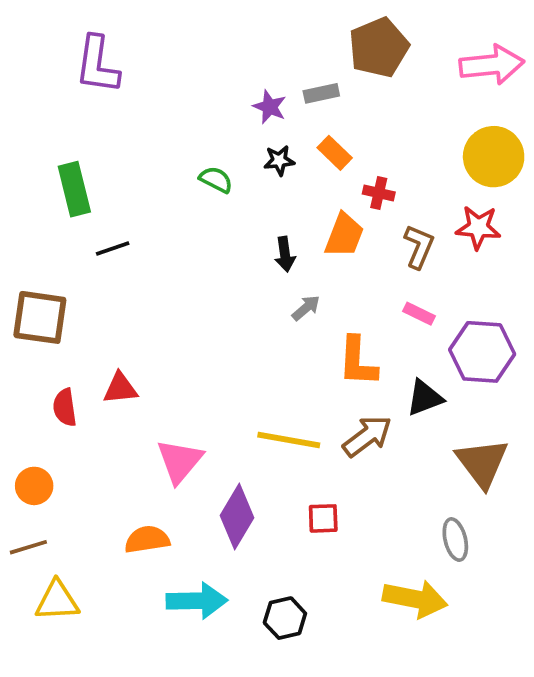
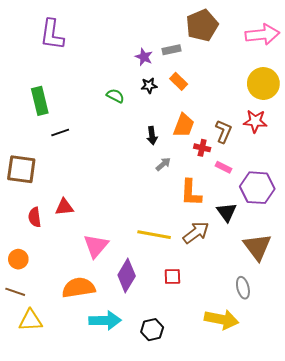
red cross: (379, 193) -> (202, 148), moved
black triangle: (425, 398) -> (227, 212), turned -45
orange semicircle: (147, 540) -> (79, 288), size x1.4
brown line: (28, 547) -> (15, 292), turned 36

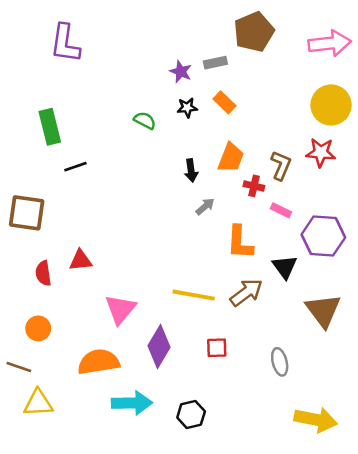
orange circle: (18, 259) -> (38, 328), moved
gray ellipse: (243, 288) -> (280, 362), moved
yellow arrow: (221, 319) -> (316, 420), moved

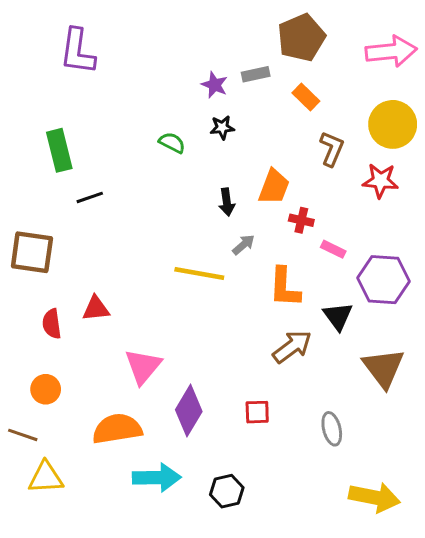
orange rectangle: (224, 102) -> (306, 97), moved
brown L-shape: (281, 165) -> (332, 149), moved
yellow line: (194, 295) -> (199, 274), moved

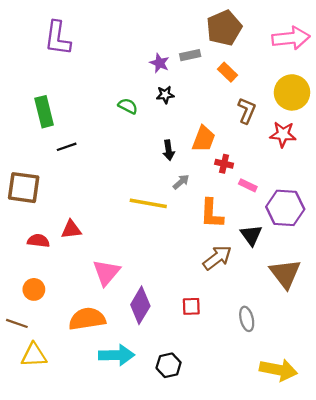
red semicircle: (52, 324) -> (38, 241), turned 105

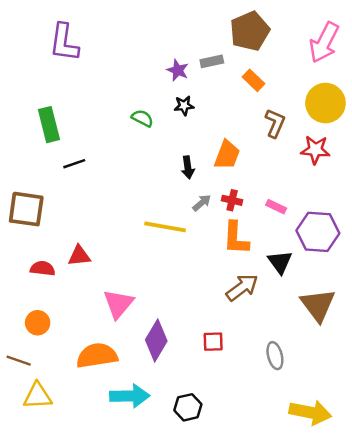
pink arrow: (291, 38) -> (324, 42), turned 123
red cross: (224, 164) -> (232, 200), moved

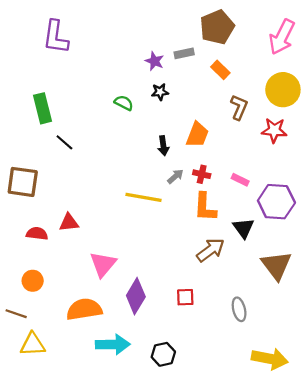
black line: (74, 164) -> (64, 142), turned 60

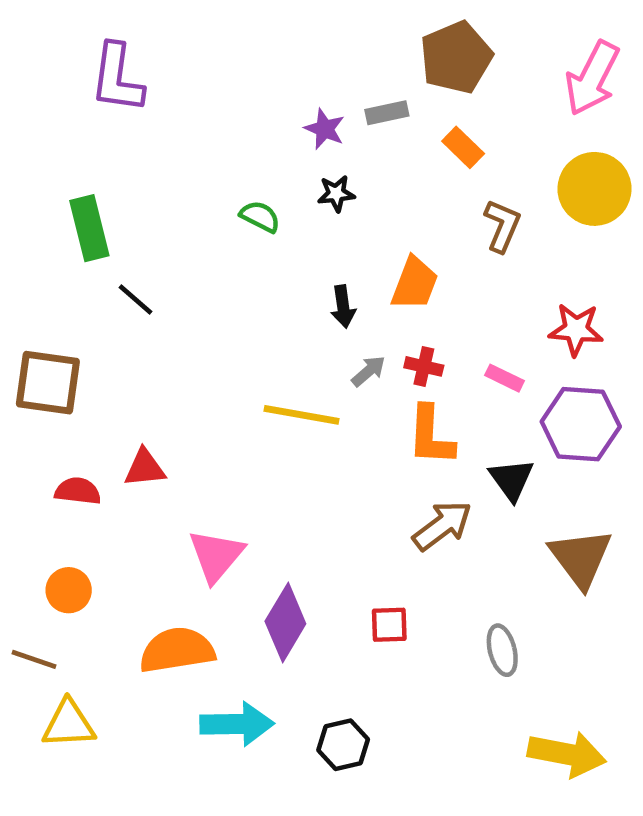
red star: (274, 130) -> (576, 330), moved

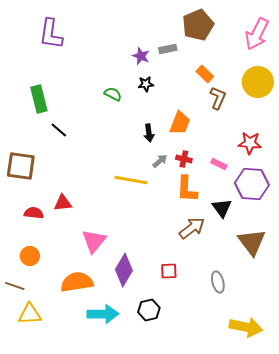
orange rectangle: (463, 147) -> (205, 74), moved
black hexagon: (343, 745) -> (149, 310), moved

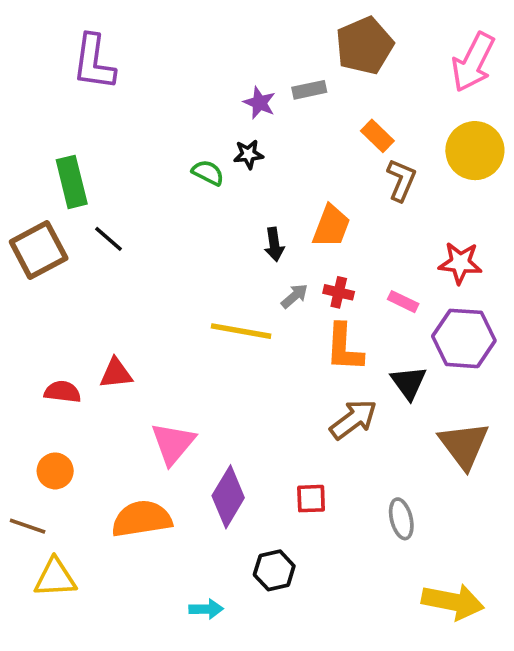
black star: (146, 84) -> (248, 154), moved
brown square: (21, 166) -> (39, 250), moved, turned -36
cyan arrow: (103, 314) -> (206, 609), moved, size x0.6

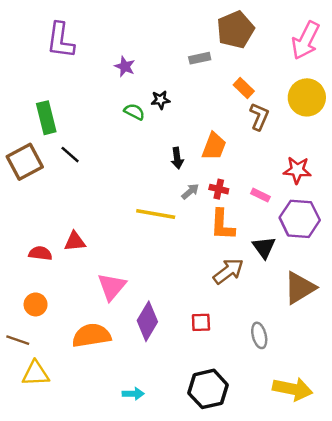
purple star: (260, 103) -> (125, 67), moved
brown triangle: (464, 445) -> (300, 288), turned 36
black hexagon: (274, 570) -> (208, 389), moved, size x1.5

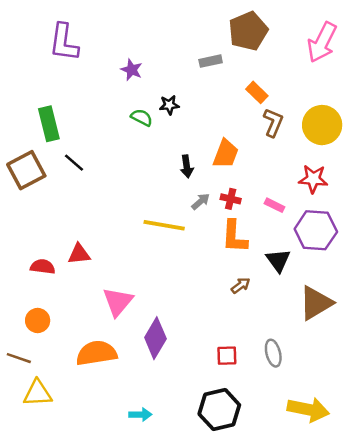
yellow circle: (307, 97) -> (322, 125), moved
brown arrow: (228, 271) -> (241, 285), size x0.6
red square: (201, 322) -> (227, 356), moved

